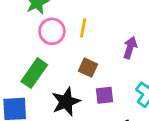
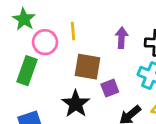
brown square: (88, 68) -> (88, 67), size x1.5
green rectangle: (34, 73) -> (27, 71), moved

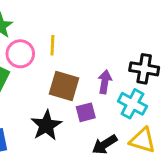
purple arrow: (122, 38) -> (105, 82), moved

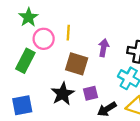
purple arrow: (105, 82) -> (104, 48), moved
purple square: (86, 112) -> (91, 93), moved

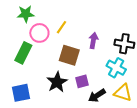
green star: (28, 17) -> (26, 14), turned 30
yellow line: (68, 33) -> (62, 27), turned 32

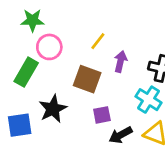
yellow line: (62, 27) -> (98, 41), moved
black star: (57, 82) -> (53, 109), moved

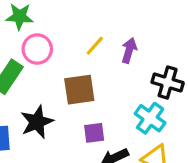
purple arrow: (120, 61) -> (129, 50), moved
brown square: (87, 79) -> (79, 90), turned -32

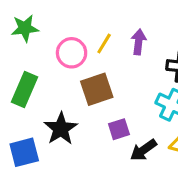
pink circle: (37, 49) -> (72, 53), moved

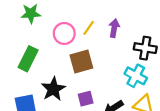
purple square: (119, 129) -> (86, 99), moved

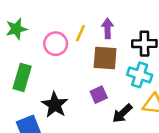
brown square: (81, 61) -> (105, 58), moved, turned 30
purple square: (86, 99) -> (99, 95), moved

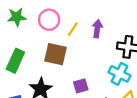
pink circle: (56, 44) -> (49, 20), moved
brown square: (105, 58) -> (55, 54), moved

